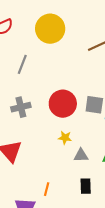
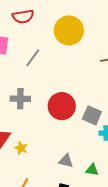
yellow star: (65, 138) -> (21, 148), moved

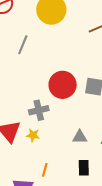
gray cross: (20, 99) -> (39, 110), moved

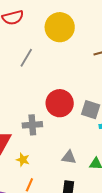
yellow star: (33, 135) -> (23, 160), moved

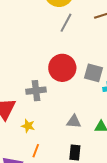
gray line: (26, 58) -> (66, 23), moved

